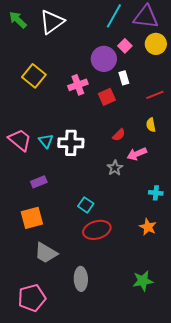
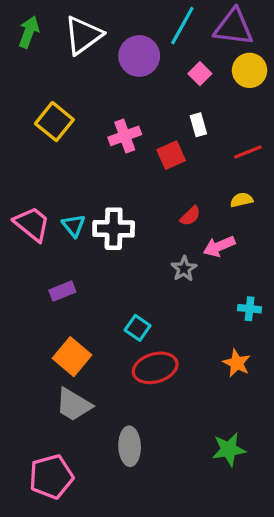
green arrow: (18, 20) -> (29, 32), turned 66
purple circle: (104, 59) -> (139, 56), moved
yellow semicircle: (151, 125) -> (242, 200), turned 88
orange square: (32, 218) -> (72, 357), moved, turned -35

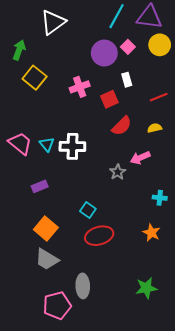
green arrow: (29, 32) -> (19, 50), moved
purple circle: (139, 56) -> (104, 53), moved
red semicircle: (190, 216) -> (122, 126), moved, size x1.5
pink pentagon: (51, 477) -> (57, 305), moved

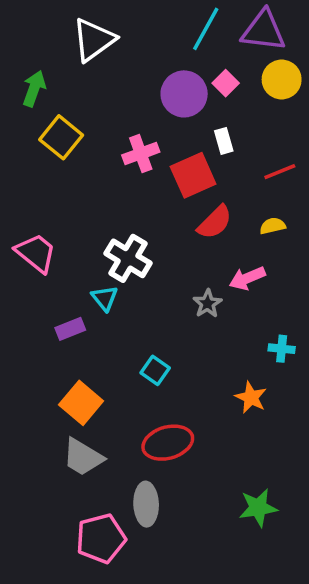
red square: (109, 99) -> (193, 175), size x1.4
cyan triangle: (47, 144) -> (105, 298), moved
white cross: (72, 146) -> (128, 258), turned 30
orange star: (151, 233) -> (251, 397), moved
red ellipse: (99, 236) -> (168, 443), moved

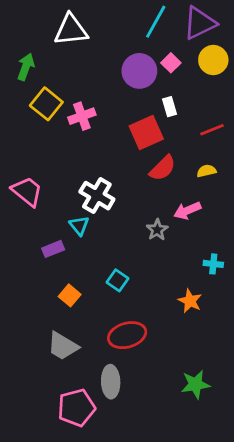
purple triangle: (264, 31) -> (200, 23), turned -33
white triangle: (94, 40) -> (71, 30), turned 30
pink cross: (141, 154) -> (82, 116), moved
orange square: (81, 403) -> (70, 295), moved, size x0.7

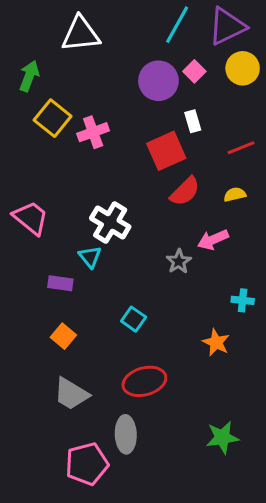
purple rectangle: (53, 249) -> (60, 283), turned 30
orange square: (70, 295) -> (63, 336), moved

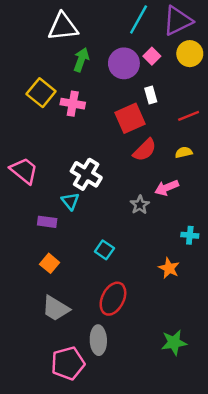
green arrow: (29, 76) -> (81, 60), moved
pink cross: (93, 132) -> (73, 104), turned 30
red ellipse: (144, 381) -> (113, 299), turned -48

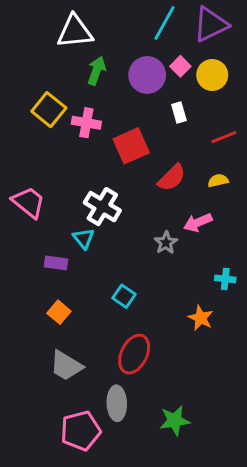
yellow circle: (190, 54) -> (212, 75), moved
red square: (130, 118) -> (131, 146), moved
green star: (174, 343) -> (175, 421), moved

